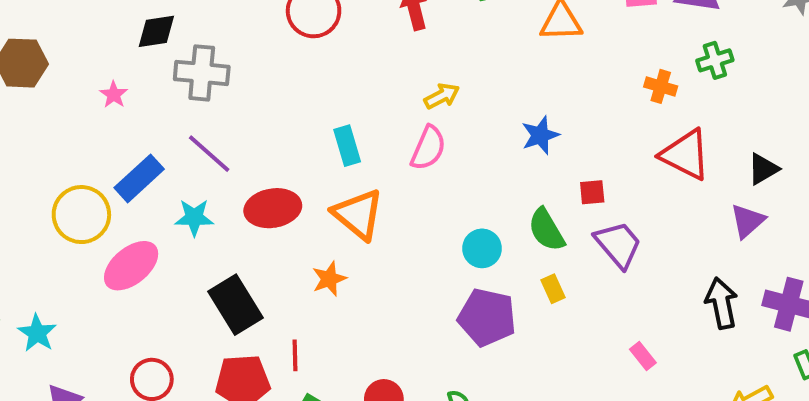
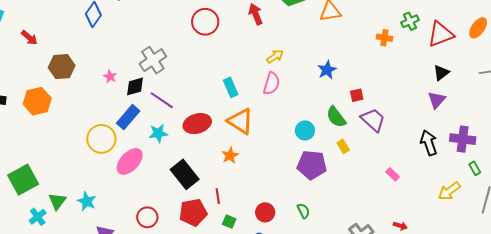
black diamond: (156, 31) -> (135, 86), moved
gray cross: (202, 73) -> (153, 60), turned -32
red triangle: (685, 155) -> (441, 34), moved, turned -40

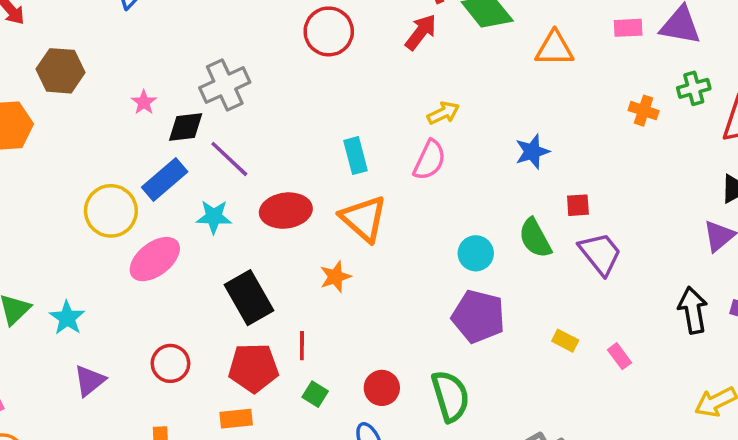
red arrow: (256, 14) -> (421, 32), turned 50
yellow rectangle: (343, 146) -> (565, 341), moved, turned -40
green semicircle: (303, 211) -> (450, 396), size x1.8

